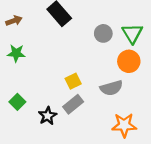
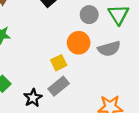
orange circle: (129, 61) -> (79, 43), moved
gray semicircle: (111, 88) -> (109, 49), moved

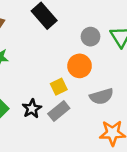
gray semicircle: (109, 49) -> (101, 96), moved
black star: (33, 98) -> (32, 109), moved

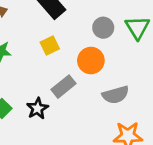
yellow square: (59, 87) -> (50, 45), moved
gray rectangle: (59, 111) -> (63, 87), moved

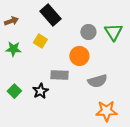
yellow square: (50, 45) -> (40, 41), moved, turned -32
gray rectangle: (63, 87) -> (59, 75), turned 42

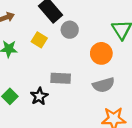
gray circle: (88, 32) -> (70, 30), moved
orange circle: (79, 56) -> (101, 53), moved

